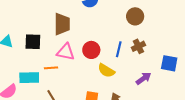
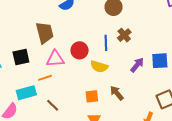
blue square: (169, 63) -> (160, 61), moved

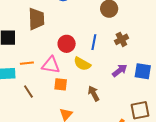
brown cross: (124, 35) -> (121, 39), moved
pink triangle: (55, 59) -> (51, 65), moved
orange square: (92, 96) -> (61, 84), moved

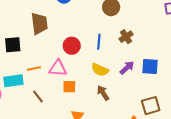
yellow semicircle: (82, 64) -> (100, 70), moved

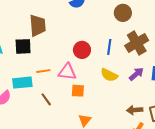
brown trapezoid: (39, 24) -> (38, 26), moved
brown cross: (126, 37) -> (137, 43), size x1.6
brown arrow: (103, 93) -> (135, 110), moved, turned -63

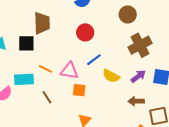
blue line: (109, 47) -> (94, 60), moved, turned 42
red circle: (82, 50) -> (85, 32), moved
orange line: (43, 71) -> (45, 69), turned 32
brown arrow: (135, 110) -> (136, 101), moved

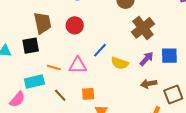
red circle: (85, 32) -> (75, 25), moved
orange square: (79, 90) -> (88, 94), moved

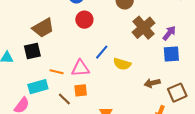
brown trapezoid: (43, 23) -> (43, 28), turned 75
red circle: (75, 25) -> (84, 20), moved
purple arrow: (146, 59) -> (169, 33), moved
orange square: (88, 94) -> (81, 90), moved

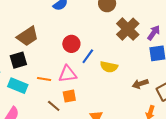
red circle: (84, 20) -> (71, 44), moved
cyan rectangle: (38, 87) -> (18, 86), moved, turned 42

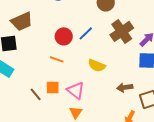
blue line: (88, 56) -> (86, 33), moved
pink triangle: (68, 74) -> (76, 90), moved, turned 36
orange line: (44, 79) -> (57, 59), moved

